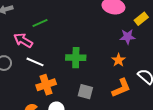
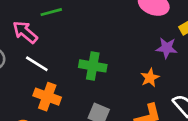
orange cross: (46, 85) -> (47, 97), turned 30

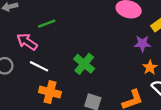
green cross: (93, 66) -> (84, 64), turned 35
orange star: (150, 78) -> (150, 67), moved

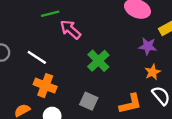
pink arrow: (27, 42) -> (70, 30), moved
green cross: (84, 64) -> (98, 61), moved

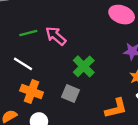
green line: (50, 14) -> (28, 33), moved
gray square: (89, 101) -> (70, 94), moved

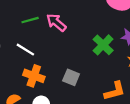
green cross: (84, 66) -> (103, 45), moved

